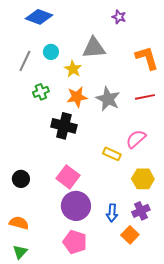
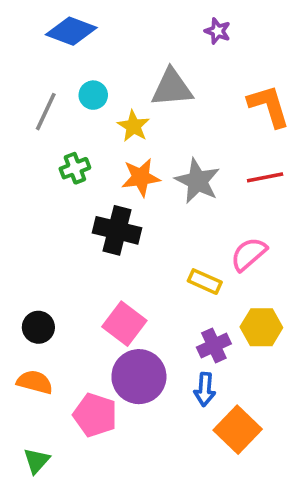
purple cross: (141, 211) -> (214, 346), moved
orange semicircle: (19, 223) -> (35, 382), moved
orange square: (130, 235) -> (238, 430), size x1.4
pink pentagon: (75, 242) -> (95, 415), moved

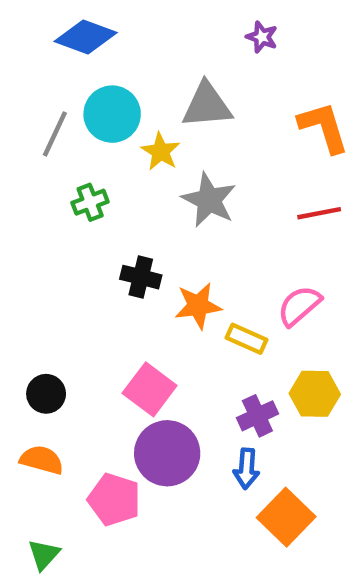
cyan circle: (93, 95) -> (112, 114), size x1.6
orange star: (141, 177) -> (198, 306), moved
gray star: (197, 181) -> (209, 200), moved
black cross: (117, 230) -> (141, 277), size x0.7

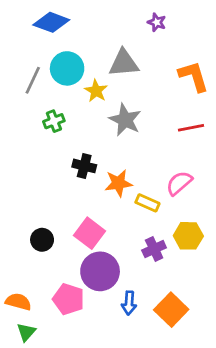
black circle: (46, 394) -> (42, 240), moved
orange semicircle: (42, 460) -> (18, 302), moved
blue arrow: (246, 469) -> (129, 303), moved

